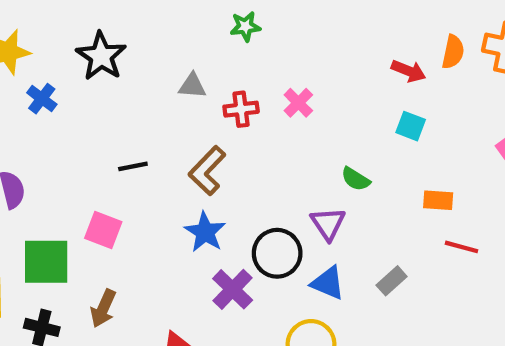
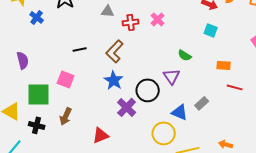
blue triangle: (328, 283) -> (180, 112), moved

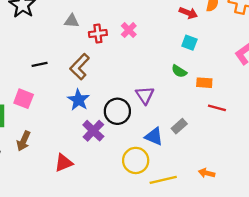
green semicircle: (185, 55) -> (179, 71), moved

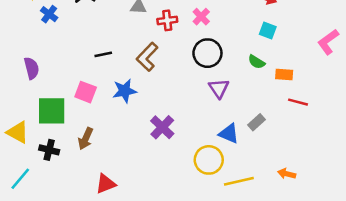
blue star: (78, 100) -> (125, 91), moved, turned 30
black circle: (117, 111) -> (207, 53), moved
red triangle: (64, 163) -> (106, 184), moved

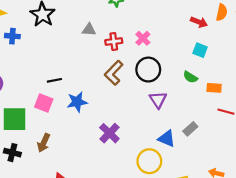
blue cross: (49, 14) -> (12, 36), turned -32
black line: (103, 54) -> (54, 80), moved
brown L-shape: (147, 57) -> (114, 73), moved

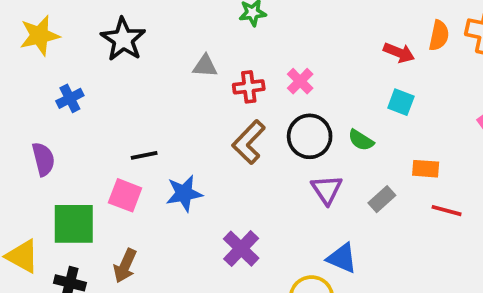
blue cross: (12, 36) -> (70, 98), moved, turned -32
green semicircle: (190, 77) -> (361, 140), moved
gray rectangle: (190, 129) -> (382, 199), moved

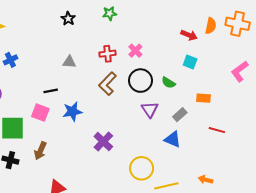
black star: (123, 39) -> (68, 19), moved, size x0.6
gray triangle: (205, 66) -> (69, 62), moved
red line: (447, 211) -> (217, 130), moved
blue triangle: (342, 258) -> (173, 139), moved

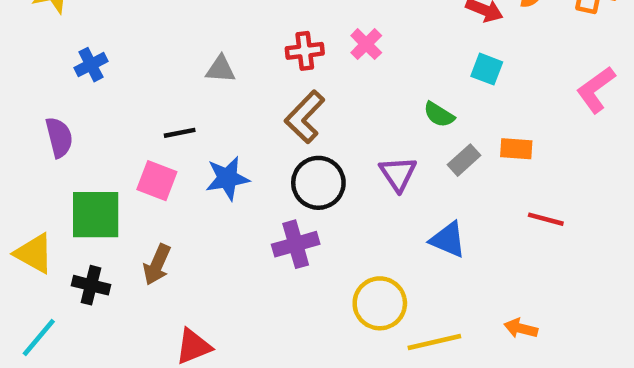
black circle: (141, 81) -> (318, 183), moved
gray rectangle: (180, 115) -> (464, 160), moved
purple cross: (103, 141) -> (296, 244), turned 30

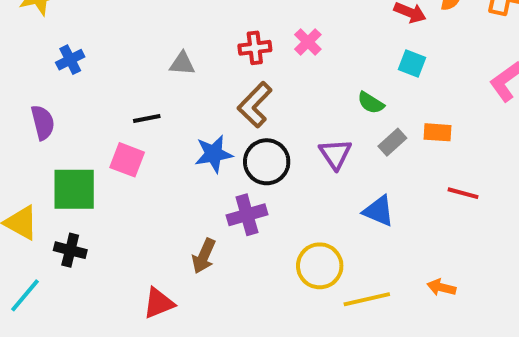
blue star: (227, 178) -> (214, 154), moved
brown arrow: (157, 265) -> (204, 256), moved

